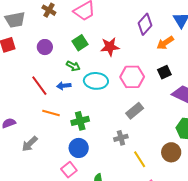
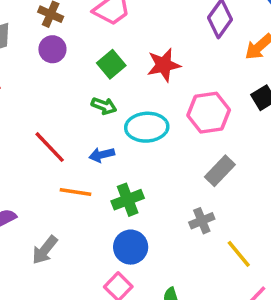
purple circle: (45, 47) -> (52, 49), moved
blue arrow: (64, 86) -> (102, 155), moved

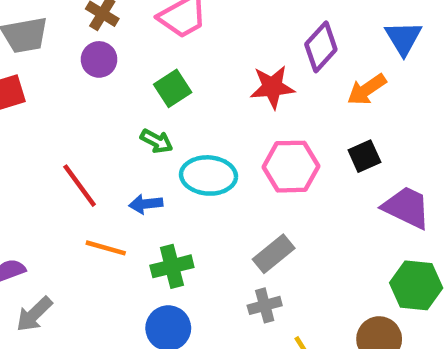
red star: (164, 65) -> (272, 87), moved
gray rectangle: (220, 171) -> (274, 254), moved
gray arrow: (45, 250) -> (34, 314), moved

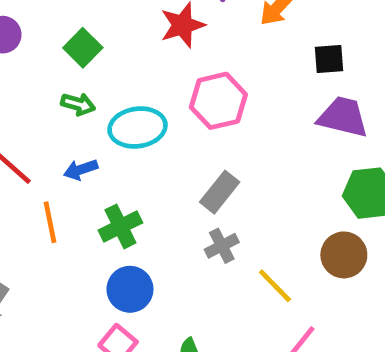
black square: (364, 156) -> (329, 59), moved, turned 32
orange line: (106, 248) -> (50, 222), turned 75

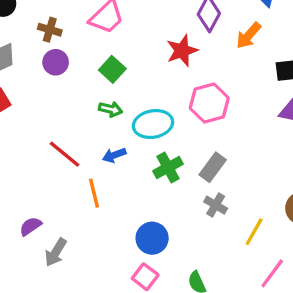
green cross: (120, 226) -> (168, 167), moved
gray cross: (222, 246) -> (216, 205), turned -30
yellow line: (275, 286) -> (254, 232), turned 76

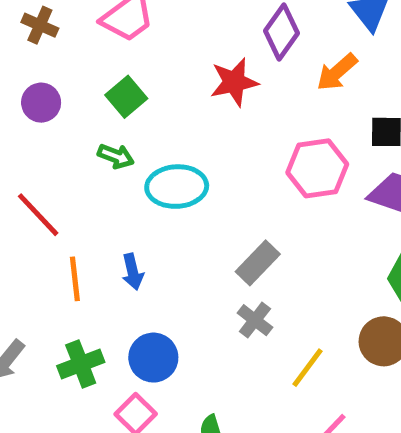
purple circle: (56, 62) -> (41, 103), moved
pink hexagon: (209, 103) -> (317, 168), moved
blue arrow: (114, 155) -> (133, 272), moved, turned -90
green cross: (168, 167) -> (81, 364), moved

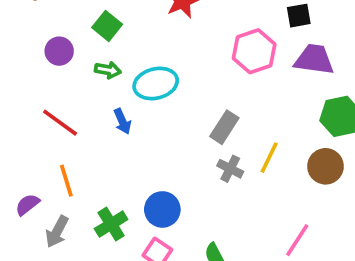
purple circle: (41, 103) -> (59, 51), moved
blue arrow: (133, 272) -> (122, 121), moved
orange line: (75, 279) -> (66, 181), moved
yellow line: (308, 368) -> (269, 158), moved

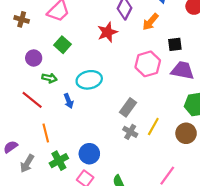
green arrow: (108, 70) -> (49, 78), moved
orange line: (66, 181) -> (46, 133), moved

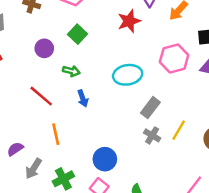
green arrow: (49, 78) -> (71, 71), moved
cyan ellipse: (89, 80) -> (128, 75), moved
green cross: (59, 161) -> (63, 179), moved

